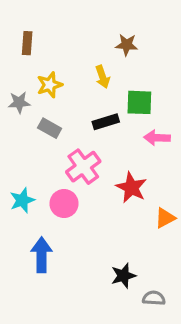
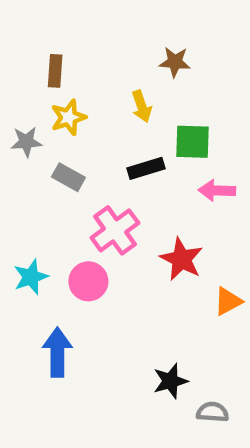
brown rectangle: (27, 43) -> (55, 71), moved

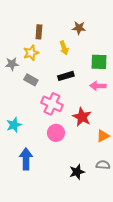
brown rectangle: (55, 71) -> (39, 32), moved
green square: (193, 142) -> (99, 62), moved
pink cross: (115, 230) -> (52, 104), turned -30
pink circle: (88, 281) -> (56, 133), moved
gray semicircle: (212, 412) -> (103, 165), moved

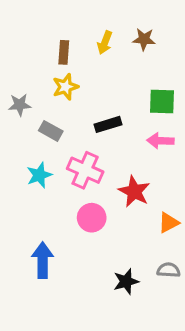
brown star: (79, 28) -> (144, 39), moved
yellow arrow: (64, 48) -> (105, 43), moved, turned 40
yellow star: (31, 53) -> (65, 87), moved
cyan star: (14, 125) -> (39, 175), moved

